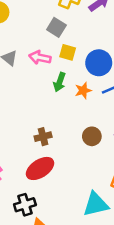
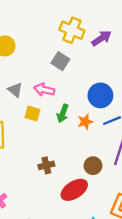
yellow square: (68, 52) -> (32, 114), moved
red ellipse: (40, 168) -> (74, 190), moved

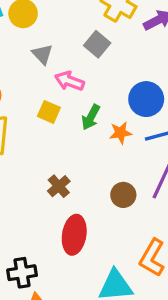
gray triangle: (15, 90) -> (42, 54), moved
brown cross: (46, 165) -> (59, 186), turned -35
red ellipse: (74, 190) -> (74, 235), moved, turned -56

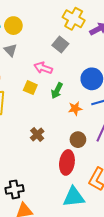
gray triangle: (42, 54) -> (11, 50), moved
orange star: (120, 133) -> (75, 108), moved
red ellipse: (74, 235) -> (67, 162), moved

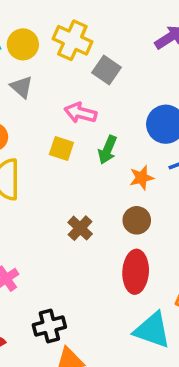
yellow cross: (74, 19) -> (72, 40), moved
brown circle: (78, 140) -> (137, 220), moved
cyan triangle: (74, 197) -> (152, 330), turned 30

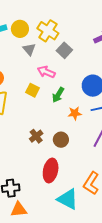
gray triangle: (22, 87) -> (29, 49), moved
brown circle: (137, 220) -> (61, 140), moved
red ellipse: (136, 272) -> (51, 170), moved

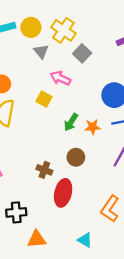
green arrow: (58, 95) -> (71, 122), moved
brown cross: (36, 136) -> (44, 170), moved, turned -32
cyan triangle: (68, 199) -> (85, 240), moved, size x0.6
orange triangle: (19, 209) -> (37, 239), moved

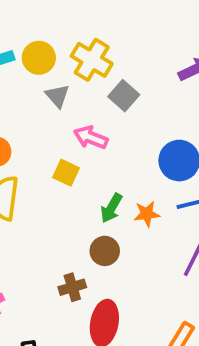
brown circle: (76, 157) -> (105, 251), moved
brown cross: (44, 170) -> (72, 287), turned -35

